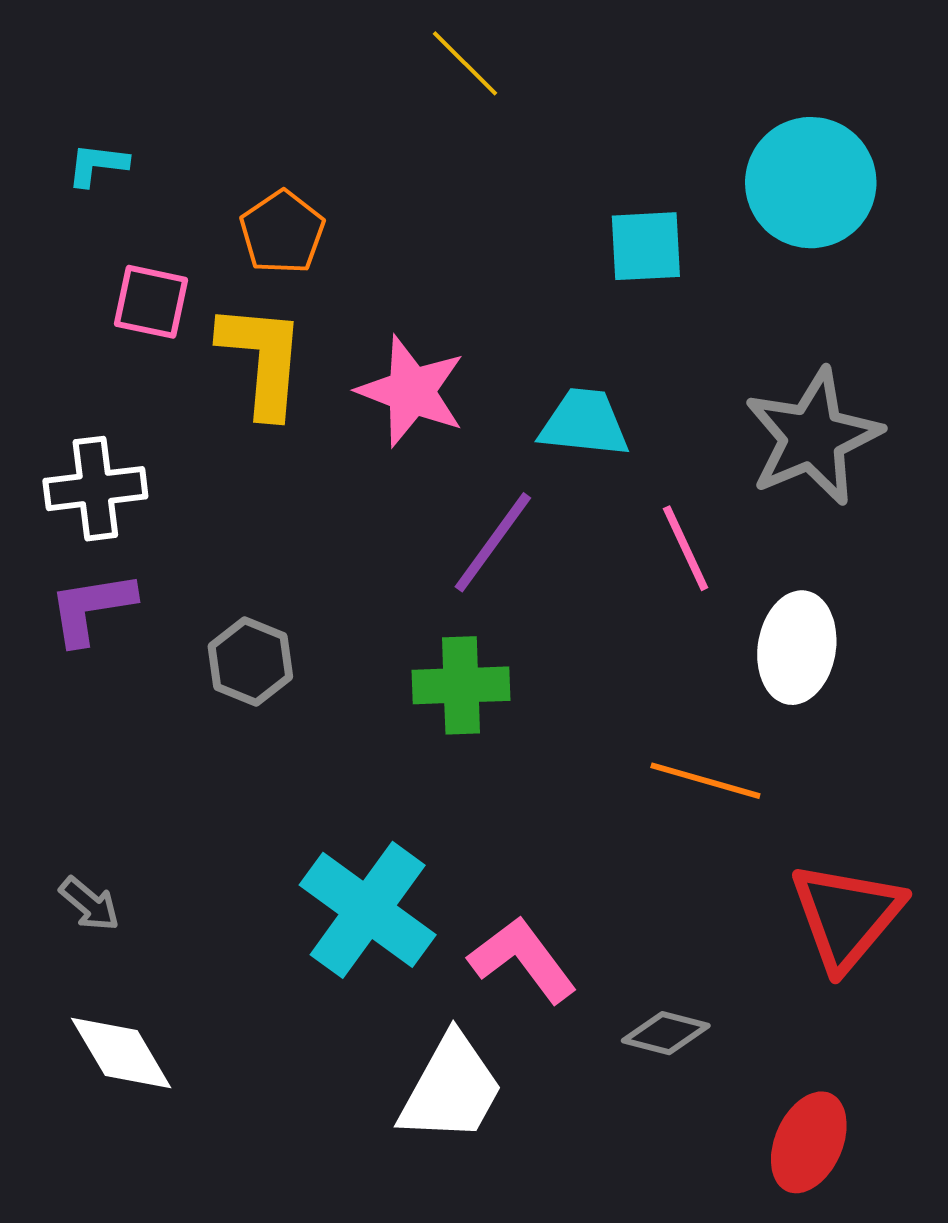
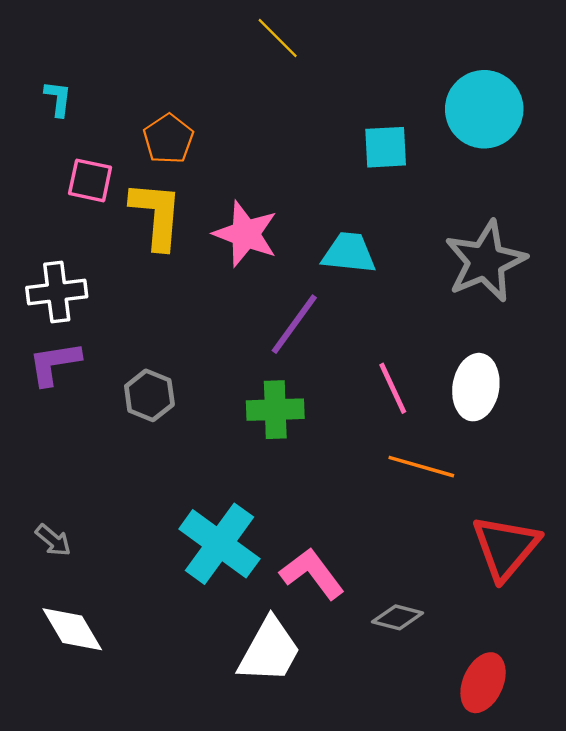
cyan L-shape: (97, 165) -> (58, 99), turned 90
pink line: (686, 548) -> (393, 388), moved

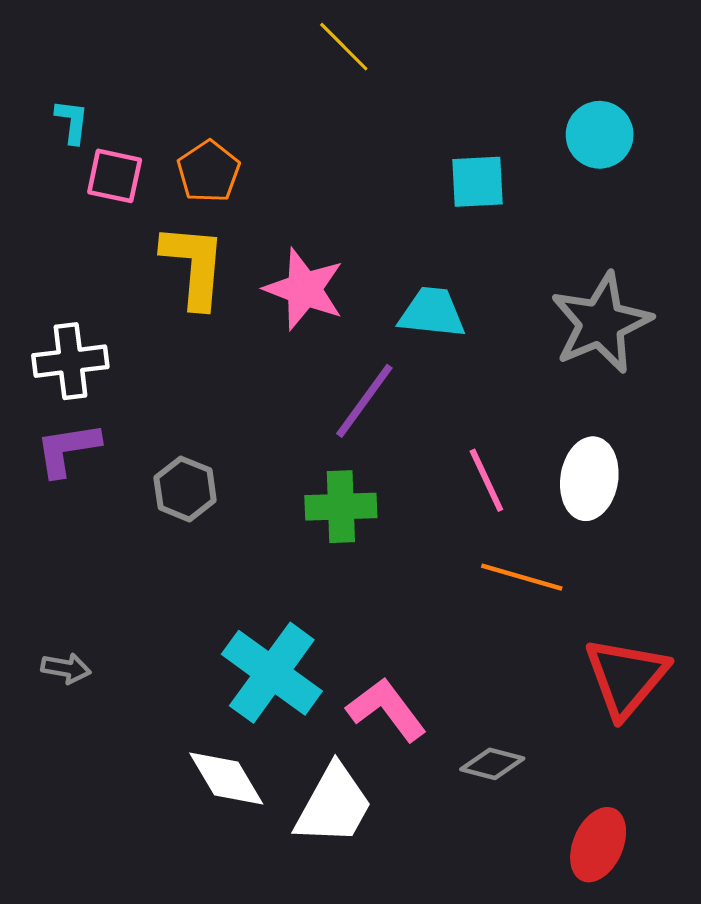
cyan circle: (484, 109) -> (600, 135), size x0.7
pink square: (90, 180) -> (115, 176), moved
gray arrow: (53, 540) -> (66, 668), turned -30
white diamond: (72, 629) -> (226, 779), moved

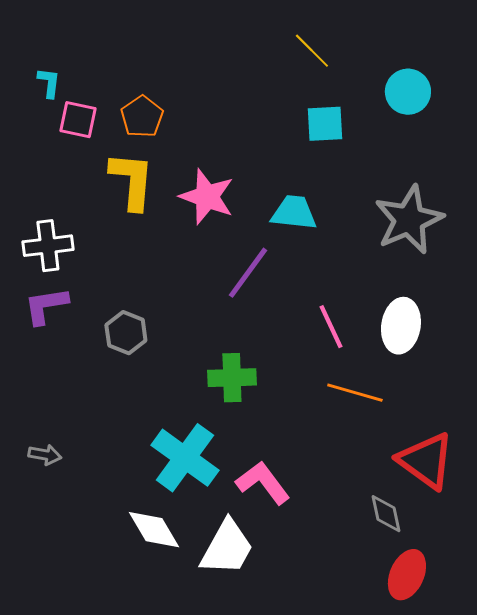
yellow line: (344, 47) -> (312, 51), moved
green cross: (341, 507) -> (232, 378), moved
red triangle: (626, 677) -> (426, 461), turned -34
gray diamond: (492, 764) -> (386, 514), moved, turned 63

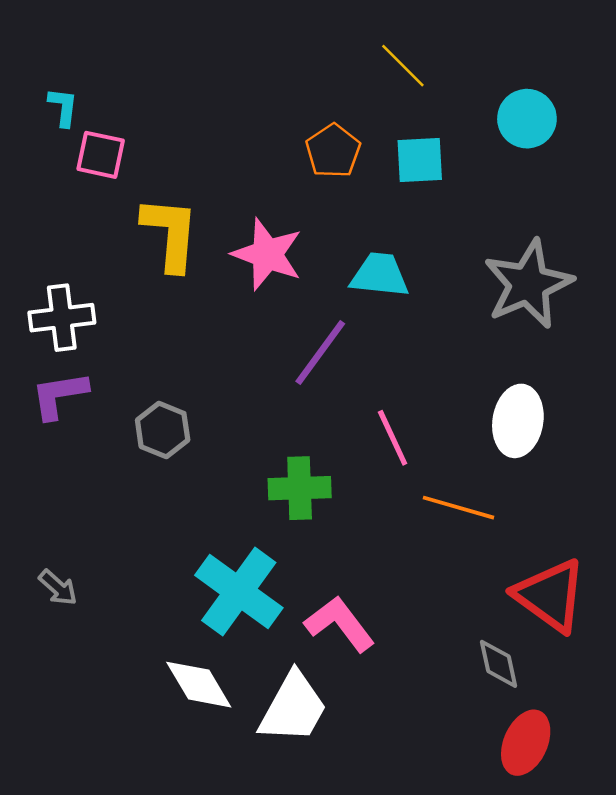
orange pentagon: (142, 117) -> (333, 151), moved
pink line: (331, 327) -> (393, 438), moved
gray arrow: (45, 455) -> (58, 588), turned 32

